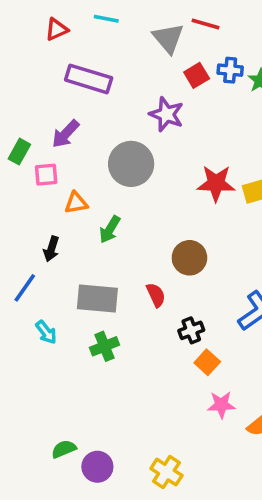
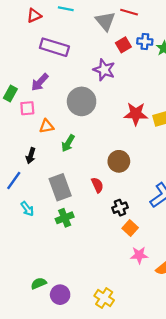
gray rectangle: (97, 298) -> (60, 187), turned 65

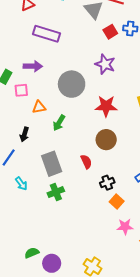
purple star: (104, 70) -> (105, 64), moved
purple arrow: (40, 82) -> (33, 66), turned -132
red star: (136, 114) -> (106, 106), moved

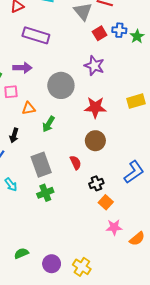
purple circle: (52, 263) -> (52, 264), moved

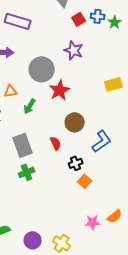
red star: (95, 107) -> (60, 90), moved, turned -30
blue L-shape: (134, 172) -> (102, 141), moved
pink star: (114, 227) -> (93, 222), moved

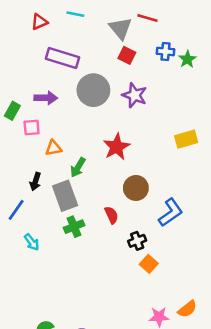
red square: (79, 19) -> (127, 55), moved, turned -32
gray circle: (42, 69) -> (93, 90), moved
gray rectangle: (23, 145) -> (65, 196), moved
green cross: (27, 172) -> (74, 227), moved

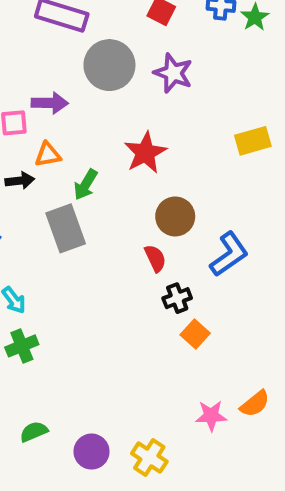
purple arrow: (46, 98) -> (50, 103), moved
black arrow: (35, 182) -> (20, 181), moved, turned -114
red semicircle: (111, 215) -> (155, 258), moved
green cross: (74, 227) -> (22, 346), moved

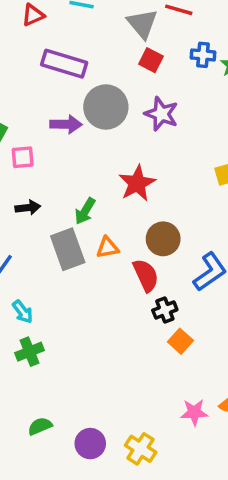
purple arrow: (50, 103) -> (66, 124), moved
orange triangle: (48, 155) -> (108, 248), moved
red semicircle: (155, 258) -> (146, 275), size x1.4

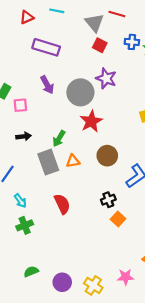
gray circle: (106, 107) -> (80, 92), moved
purple arrow: (66, 124) -> (47, 85), turned 60
red semicircle: (146, 275) -> (62, 204), moved
pink star: (194, 412) -> (125, 277), moved

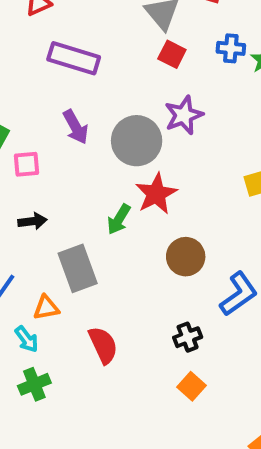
purple star: (106, 78) -> (184, 115), turned 30
green arrow: (59, 138) -> (119, 219), moved
orange triangle: (73, 161) -> (46, 308), moved
orange square: (118, 219) -> (192, 386), moved

